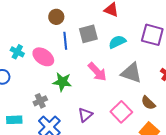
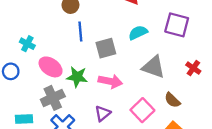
gray square: (88, 34) -> (106, 48), moved
pink ellipse: (43, 57) -> (51, 67), moved
pink arrow: (97, 72) -> (110, 81), moved, turned -35
gray cross: (40, 101) -> (53, 98), size x1.5

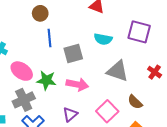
cyan semicircle: (138, 33) -> (103, 39), turned -144

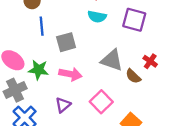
cyan semicircle: (103, 39) -> (97, 17), moved
brown semicircle: (135, 102) -> (133, 76), moved

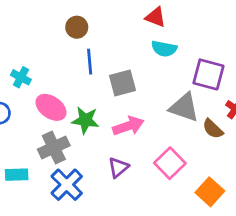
purple square: (134, 20) -> (208, 74), moved
pink arrow: (70, 74) -> (128, 126), turned -30

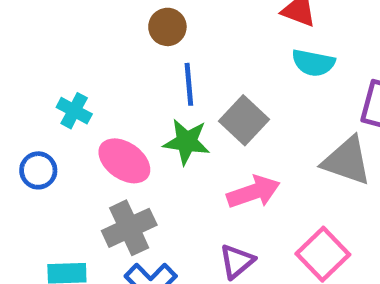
gray square: (123, 83) -> (244, 120), turned -32
green star: (85, 120) -> (187, 142), moved

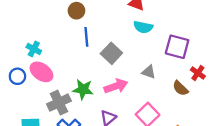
green star: (187, 142) -> (83, 89), moved
pink ellipse: (124, 161) -> (41, 72), moved
gray triangle: (347, 161) -> (149, 72), moved, size x0.6

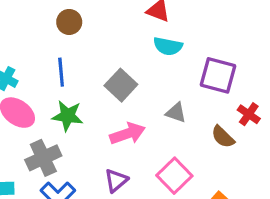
blue line: (86, 37) -> (61, 72), moved
green star: (83, 89) -> (68, 116), moved

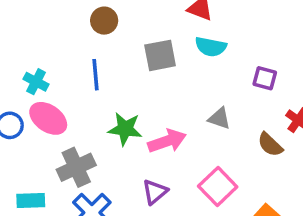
purple square: (218, 75) -> (265, 78), size x0.6
gray square: (121, 85) -> (160, 55), moved, turned 36
green star: (68, 116) -> (125, 129), moved

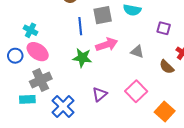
blue line: (95, 75) -> (80, 26), moved
pink arrow: (167, 141) -> (107, 45), moved
gray cross: (76, 167) -> (41, 80), moved

